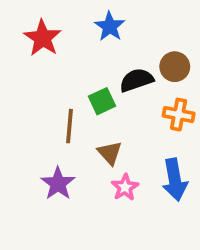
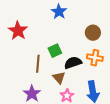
red star: (43, 38) -> (18, 31), moved
black semicircle: (136, 80) -> (73, 63), moved

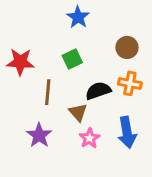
red star: (18, 31) -> (20, 62), moved, turned -30
green square: (55, 51) -> (72, 59), moved

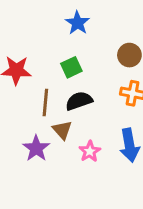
black semicircle: (98, 91) -> (79, 101), moved
brown triangle: (78, 112) -> (62, 130), moved

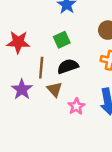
purple star: (36, 148) -> (22, 89), moved

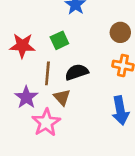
green square: (62, 40) -> (59, 40), moved
pink star: (76, 106) -> (46, 122), moved, size x1.5

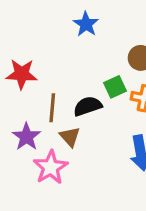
green square: (59, 40) -> (115, 87), moved

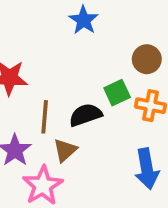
brown triangle: (70, 137) -> (65, 150), turned 30

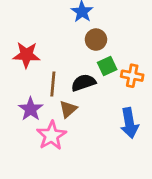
brown circle: (147, 59) -> (96, 40), moved

